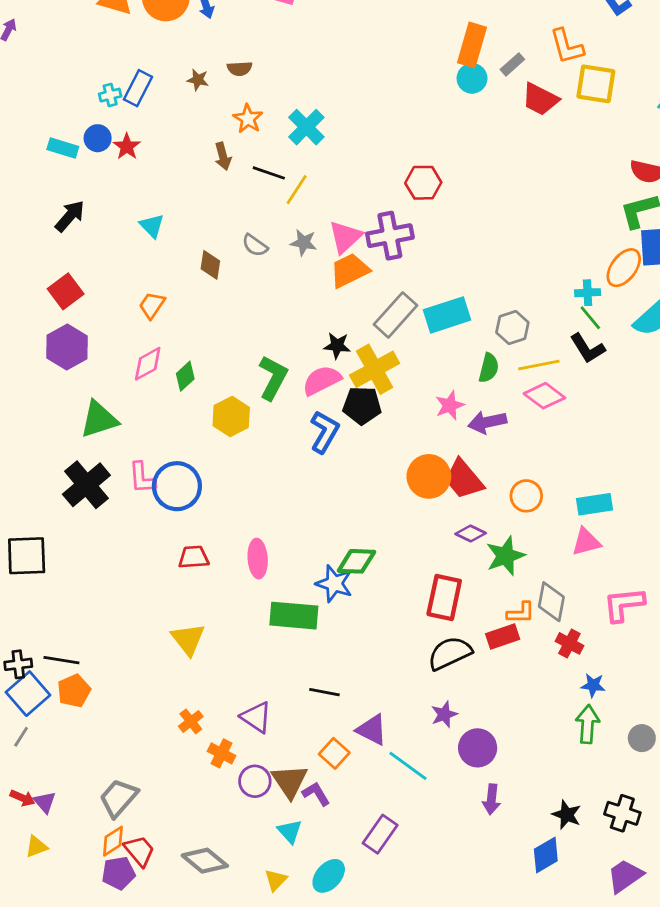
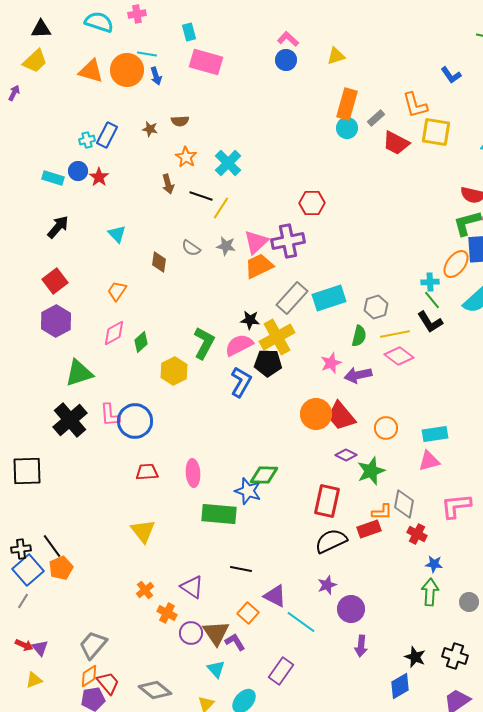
black line: (61, 660) -> (52, 546), turned 45

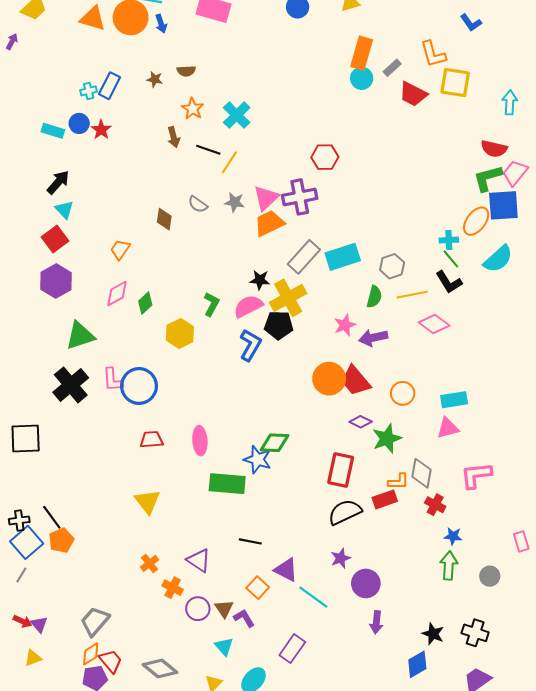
cyan triangle: (117, 234) -> (64, 210), moved
green L-shape: (204, 343) -> (211, 304), size x0.7
pink diamond: (399, 356) -> (434, 324), moved
brown triangle: (216, 633) -> (224, 609), size x0.7

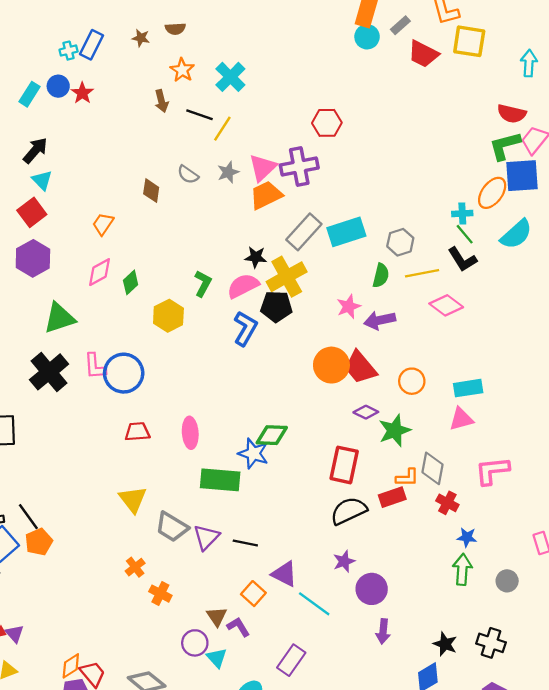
cyan rectangle: (53, 131) -> (30, 94), turned -75
gray star: (235, 202) -> (228, 172), turned -30
purple triangle: (199, 560) -> (206, 537), moved, turned 40
purple circle: (198, 609) -> (195, 643), moved
gray trapezoid: (95, 621) -> (172, 527), moved, turned -100

